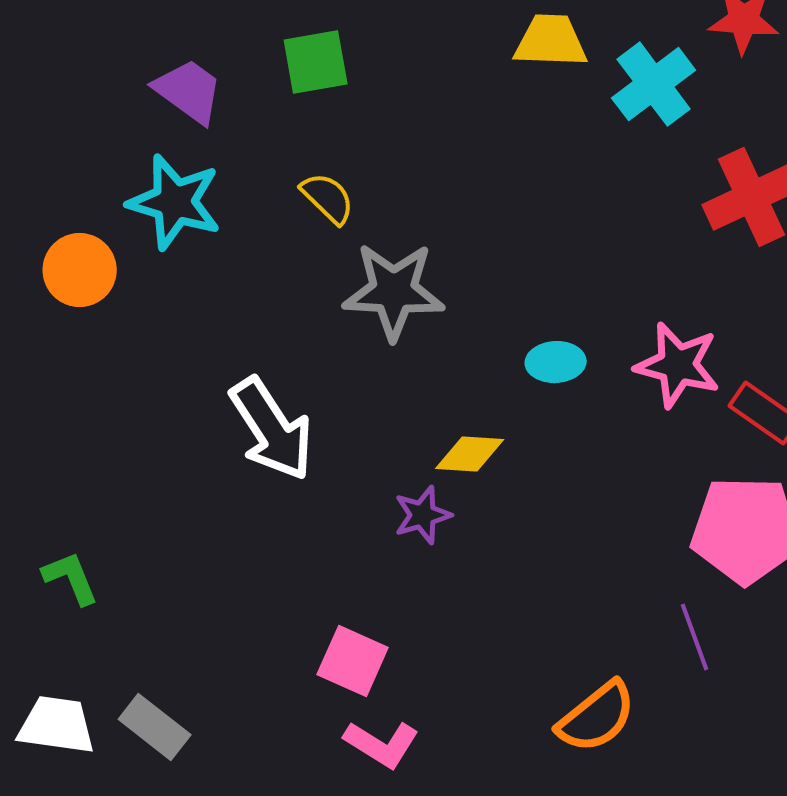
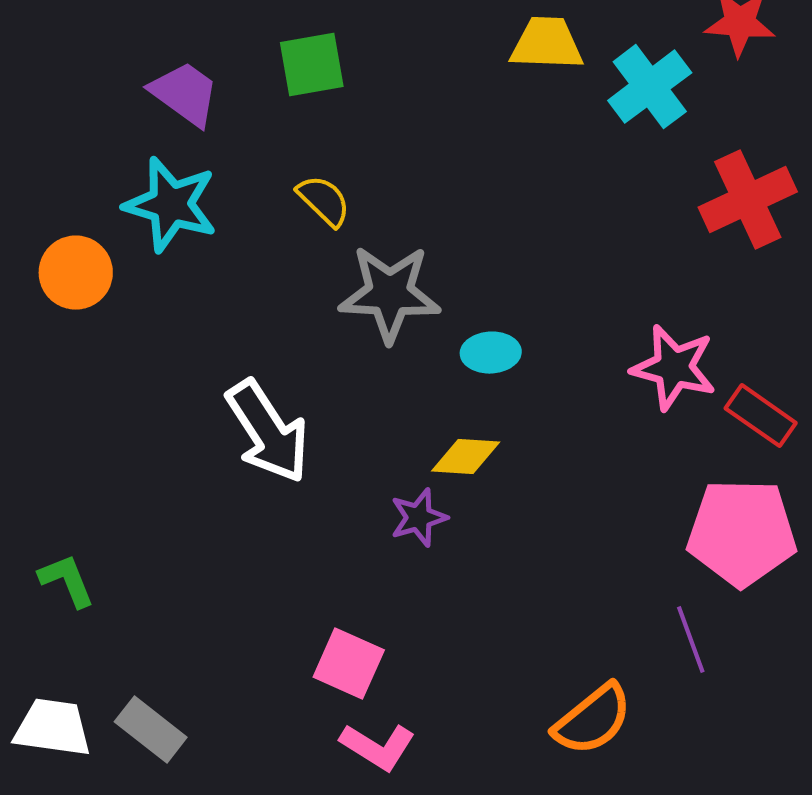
cyan ellipse: (556, 362) -> (491, 353), moved

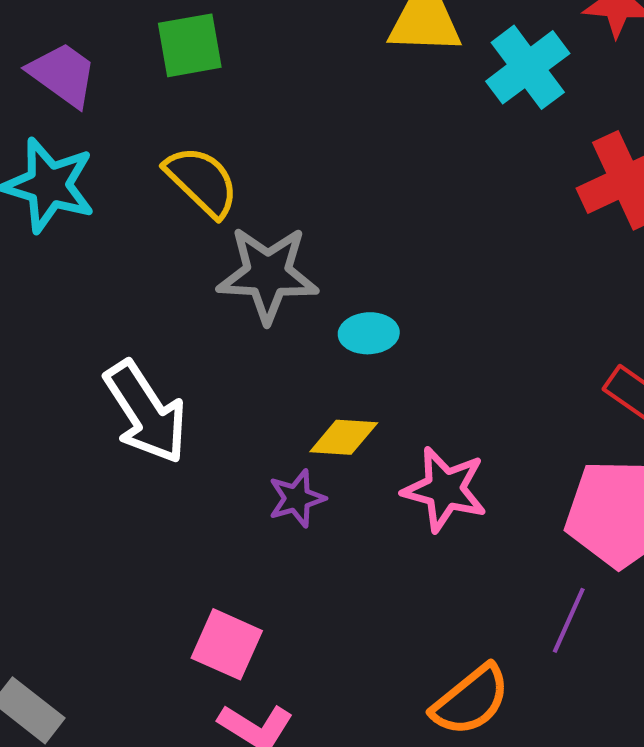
yellow semicircle: (324, 201) -> (202, 181), size x1.4
pink star: (674, 368) -> (445, 489), moved
purple line: (691, 640) -> (569, 620), turned 44

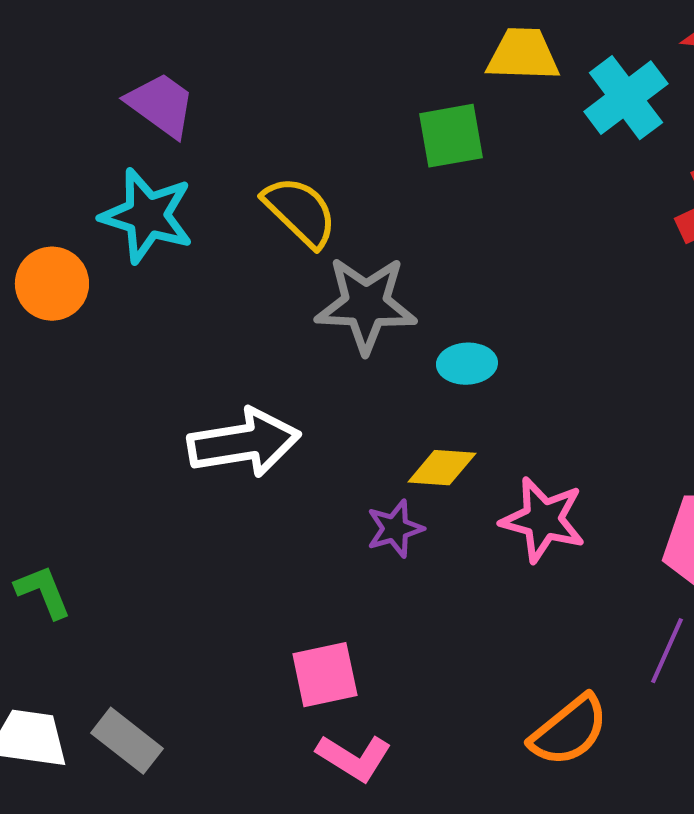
green square: (190, 45) -> (451, 136), moved
white arrow: (146, 412) -> (244, 443), turned -66
pink square: (227, 644) -> (325, 675), turned -36

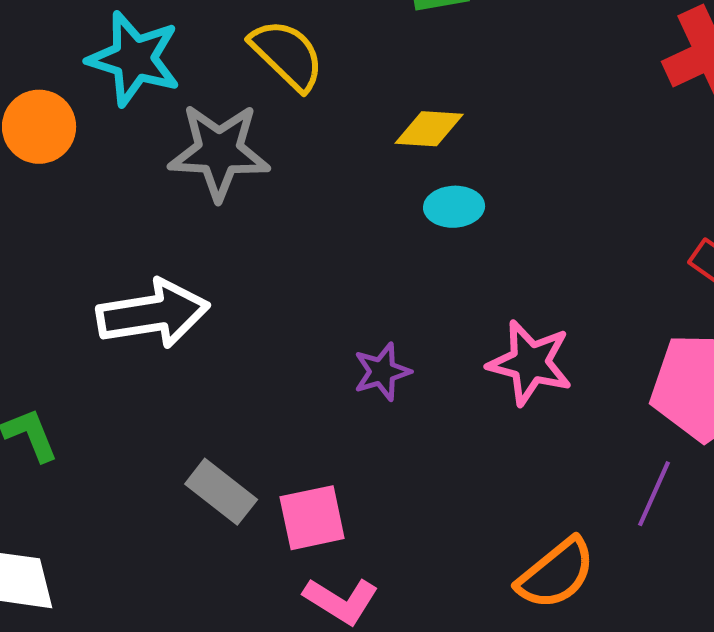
gray star: (366, 305) -> (219, 152), moved
white arrow: (244, 443) -> (153, 314), moved
yellow diamond: (442, 468) -> (429, 129), moved
gray rectangle: (127, 741) -> (221, 492), moved

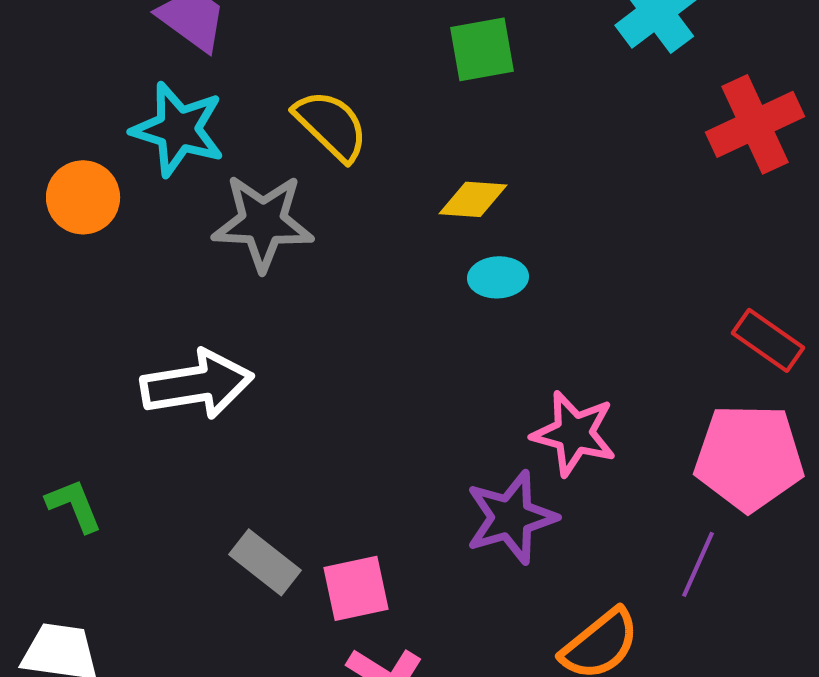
purple star: (382, 372) -> (511, 517), moved, size x1.6

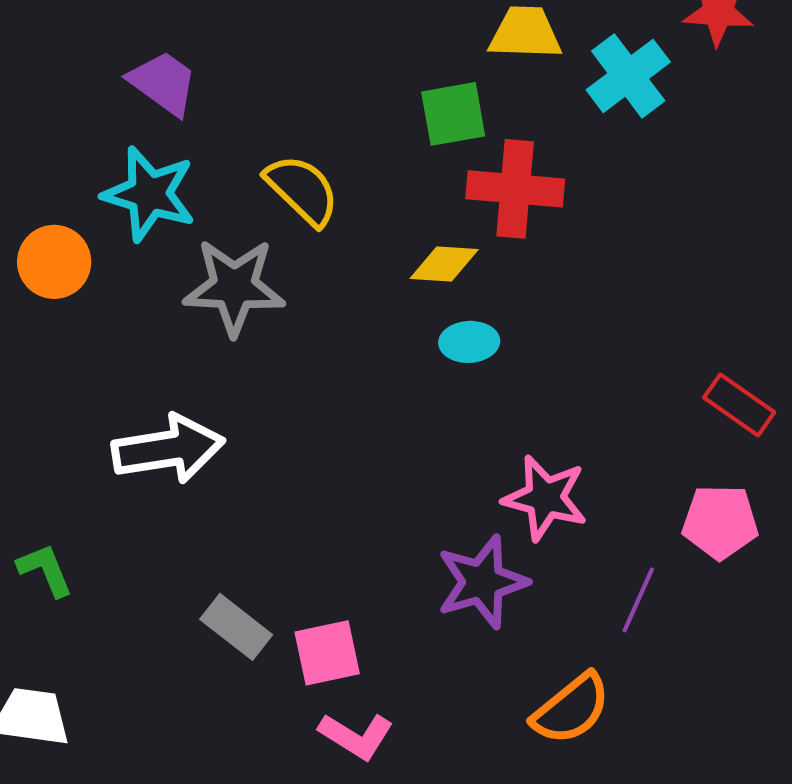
red cross: (755, 124) -> (515, 189), moved, turned 30
pink pentagon: (749, 457) -> (720, 522), size x0.7
purple line: (698, 564) -> (638, 600), moved

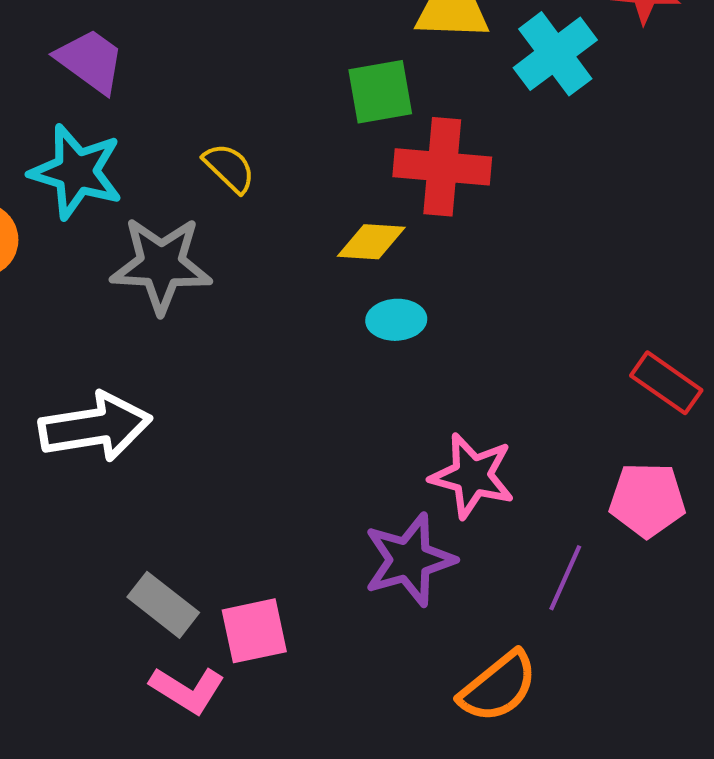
yellow semicircle: (302, 190) -> (229, 168), size x0.7
pink L-shape: (356, 736) -> (187, 690), moved

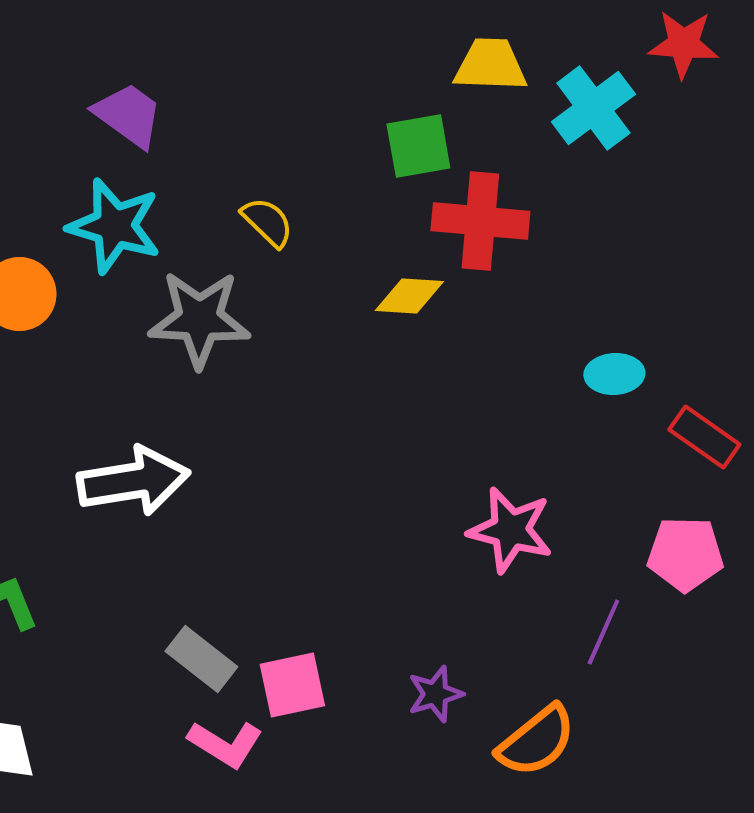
cyan ellipse: (396, 320) -> (614, 374), moved
purple star: (409, 560) -> (435, 694), moved, size x0.6

